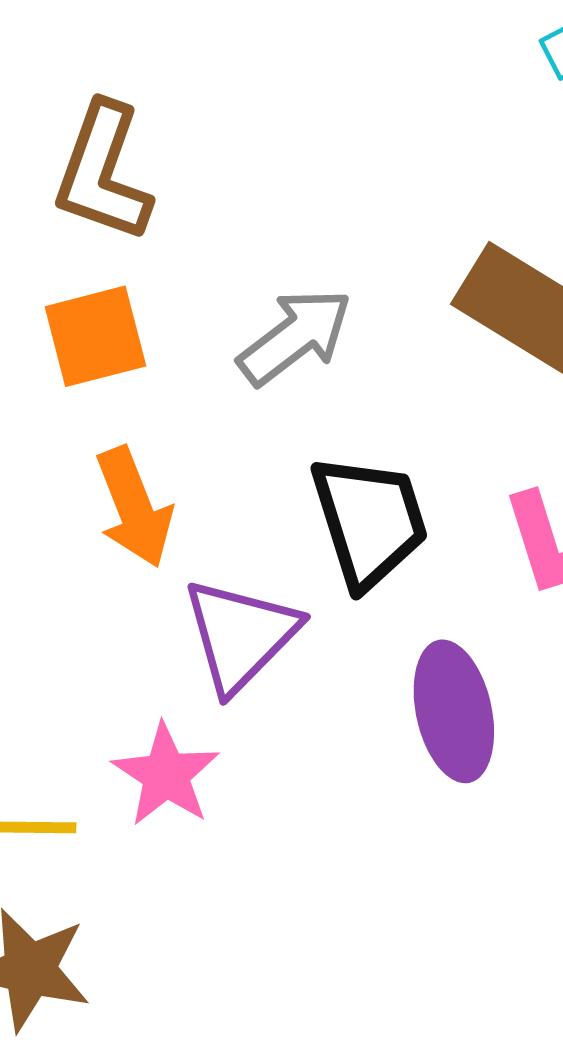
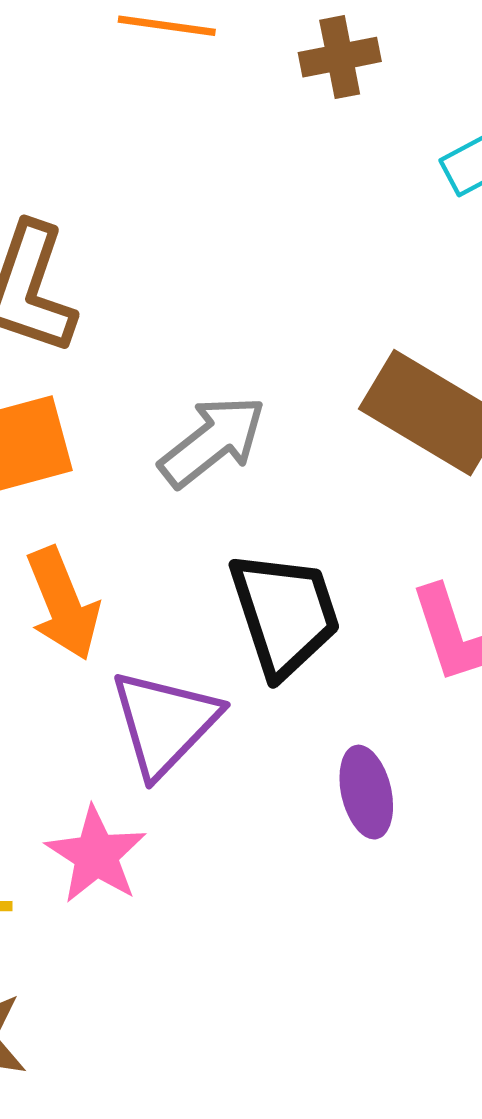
purple ellipse: (454, 711) -> (366, 792), size x0.7

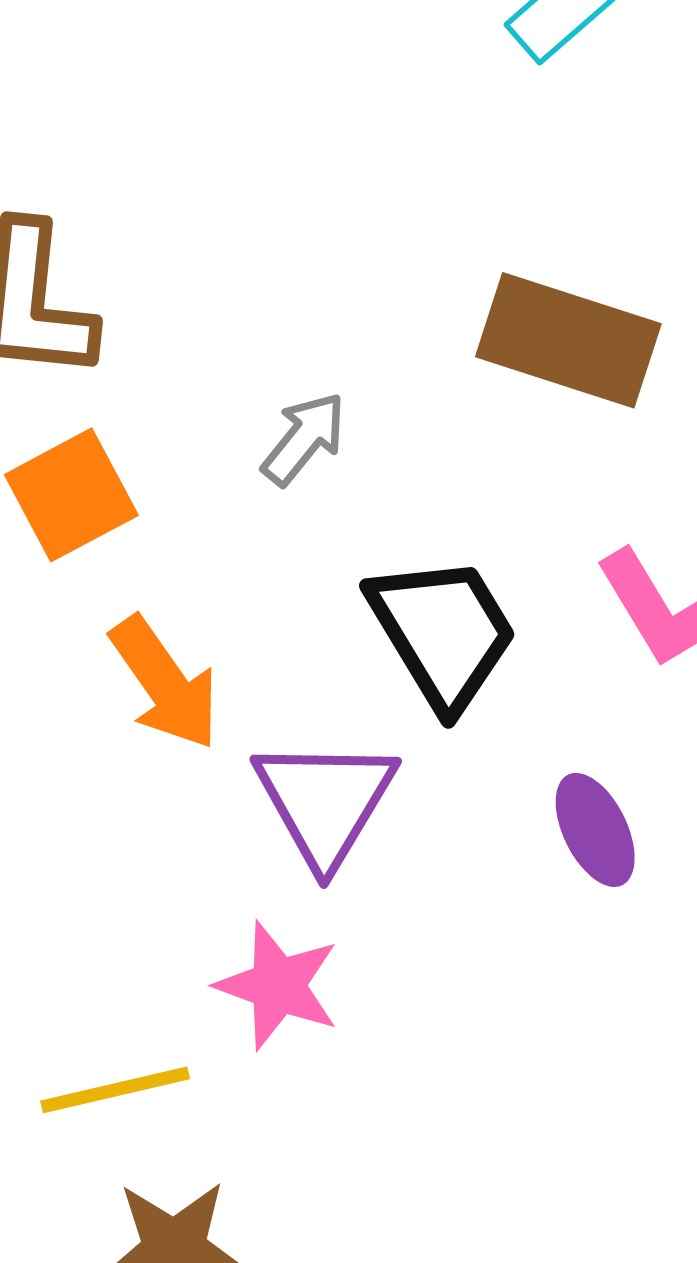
gray arrow: (213, 441) -> (304, 439), size x0.7

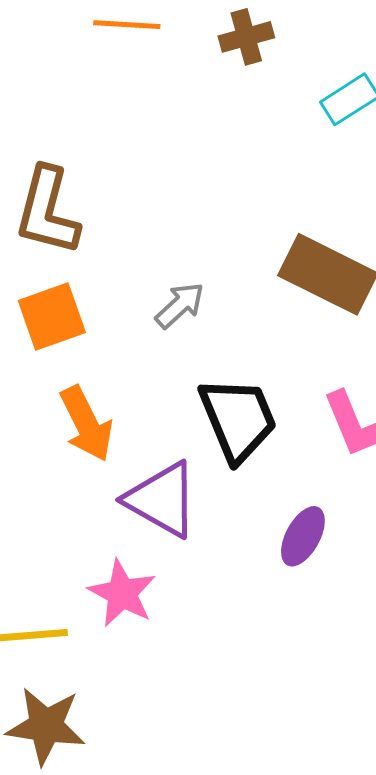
purple triangle: (325, 802) -> (162, 500), turned -40
purple ellipse: (595, 830) -> (303, 536), turned 46

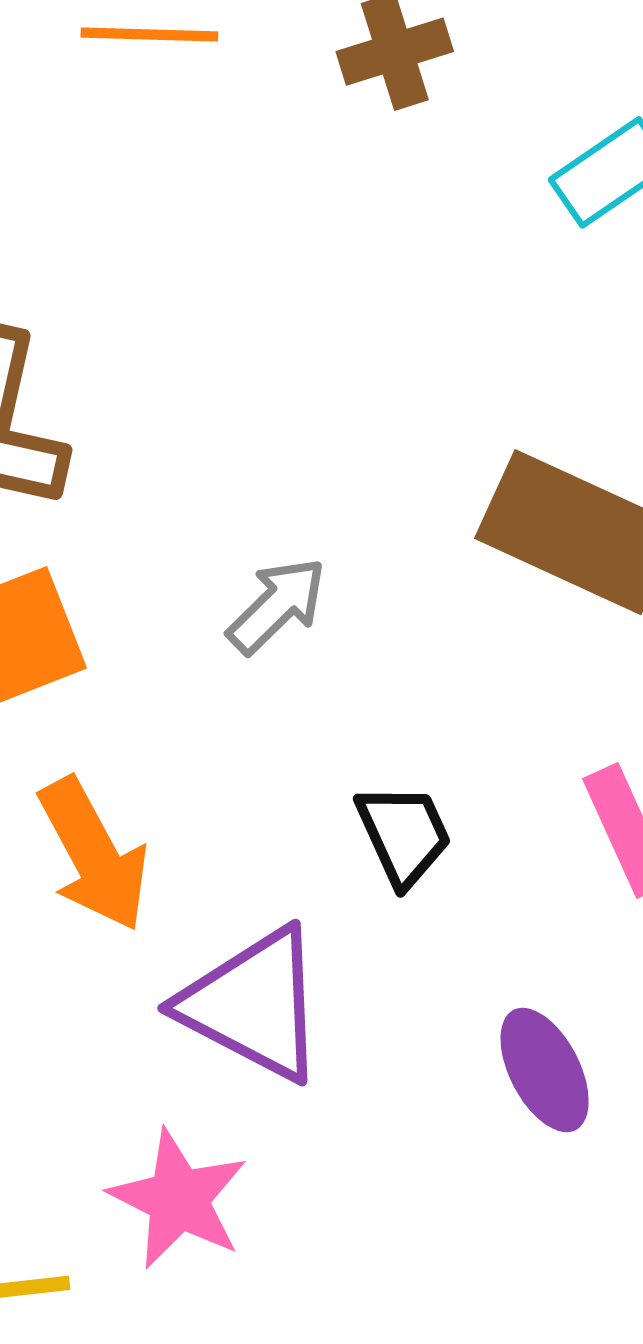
black trapezoid: (238, 419) -> (404, 835), size x0.6
purple ellipse: (303, 536) -> (545, 1070), turned -54

